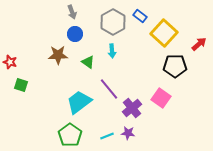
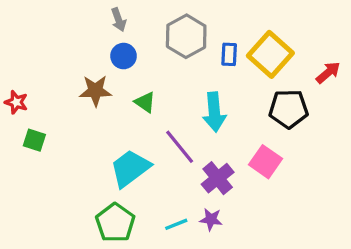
blue rectangle: (140, 16) -> (229, 54), moved, turned 56
cyan arrow: (112, 51) -> (214, 112), moved, size x1.6

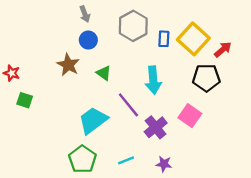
red arrow: (328, 73) -> (223, 49), moved
brown star: (95, 91) -> (68, 65), turned 30
purple star: (211, 219) -> (164, 164), moved

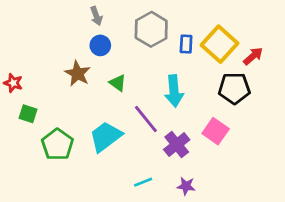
green pentagon: (82, 159) -> (57, 145), moved

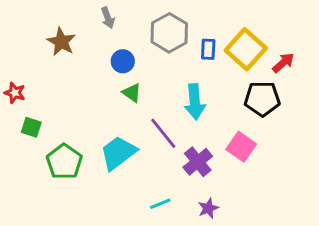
blue circle: (100, 45) -> (123, 61), moved
brown star: (78, 74) -> (61, 42), moved
purple star: (186, 186) -> (208, 208), turned -30

